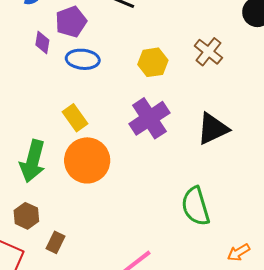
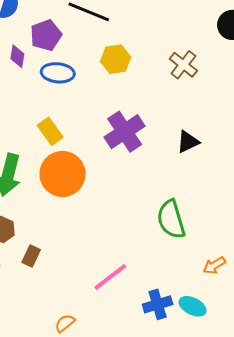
yellow hexagon: (153, 62) -> (116, 59), moved
black triangle: (213, 129) -> (188, 142), size x0.7

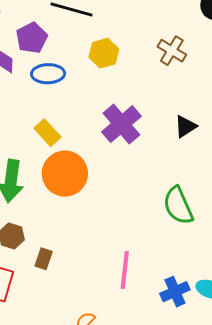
pink line: (110, 277) -> (125, 270), turned -39

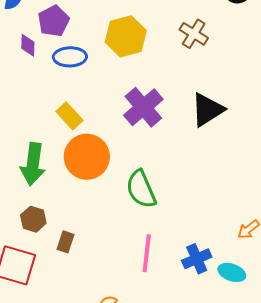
yellow hexagon: (104, 53) -> (126, 36), size x1.4
black triangle: (185, 127) -> (207, 110), size x1.5
green semicircle: (178, 206) -> (141, 189), moved
blue cross: (175, 292) -> (197, 259), moved

